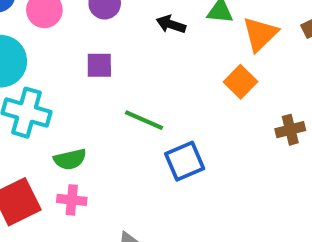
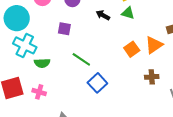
orange triangle: (260, 34) -> (154, 45), moved
green semicircle: (70, 159) -> (42, 63), moved
blue square: (185, 161) -> (97, 83), turned -30

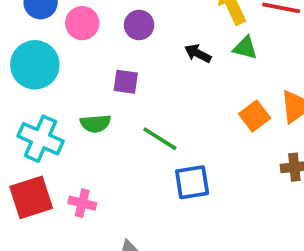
cyan cross: (25, 45) -> (41, 139), moved
green semicircle: (42, 63) -> (95, 124), moved
blue square: (97, 83) -> (192, 182), turned 36

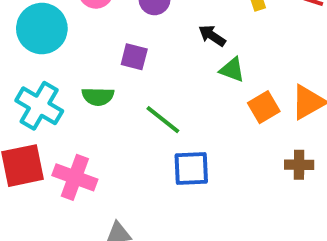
green triangle: (245, 48) -> (232, 70), moved
pink cross: (82, 203) -> (75, 177), size x1.5

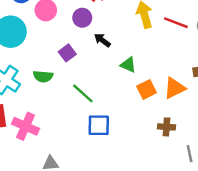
black arrow: (212, 36) -> (102, 40), moved
purple square: (134, 57) -> (67, 53), turned 35

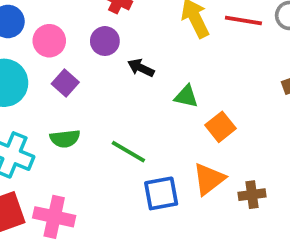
purple square: (67, 53) -> (65, 83), moved
orange triangle: (175, 88) -> (209, 179), moved
brown cross: (166, 127) -> (252, 195), moved

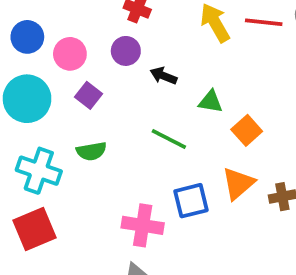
green line: (128, 152) -> (169, 139), moved
pink cross: (54, 217) -> (143, 225), moved

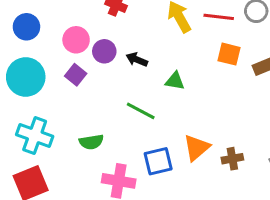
purple circle: (126, 51) -> (104, 51), moved
pink circle: (70, 54) -> (76, 40), moved
orange square: (247, 130) -> (229, 54), moved, turned -35
green semicircle: (91, 151) -> (91, 142), moved

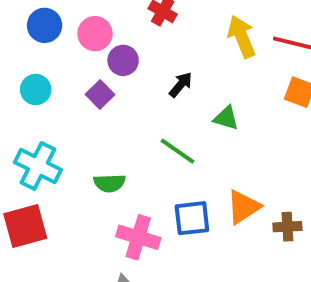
pink circle: (76, 40) -> (95, 34), moved
purple circle: (104, 51) -> (123, 60), moved
black arrow: (137, 60) -> (181, 85), turned 100
cyan circle: (26, 77) -> (36, 90), size x0.6

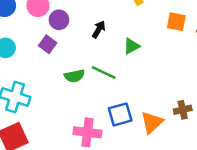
green triangle: (226, 118) -> (132, 46), turned -36
green semicircle: (109, 183) -> (74, 76), moved
orange triangle: (243, 207) -> (152, 122), moved

